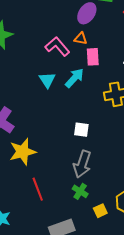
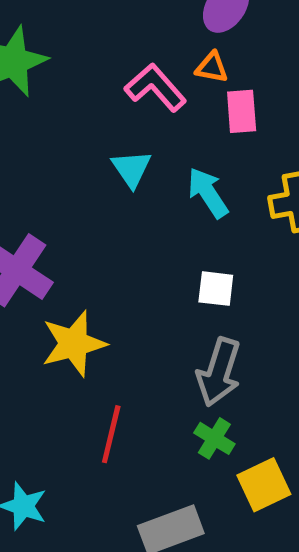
cyan arrow: (74, 78) -> (208, 193), moved, turned -75
red line: (38, 189) -> (111, 434), turned 35
yellow square: (100, 211) -> (264, 485), size x1.5

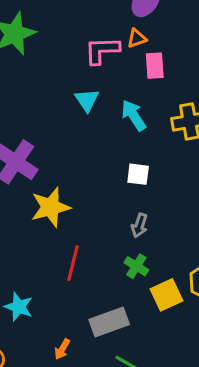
orange triangle: (212, 67) -> (137, 38), turned -30
pink L-shape: (155, 87) -> (102, 50), turned -51
gray arrow: (219, 372) -> (139, 225), size x0.6

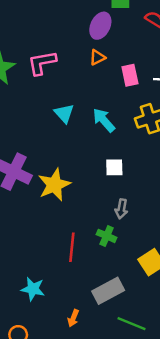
pink L-shape: (102, 50) -> (42, 63), moved
pink rectangle: (155, 66) -> (130, 75), moved
yellow star: (50, 207) -> (54, 185), moved
green cross: (136, 266) -> (107, 236), moved

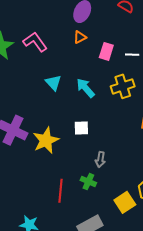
pink L-shape: (42, 63) -> (35, 42), turned 65
pink rectangle: (130, 75) -> (106, 51), turned 30
white square: (114, 167) -> (81, 128), moved

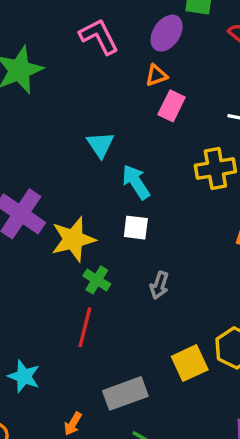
pink L-shape: (35, 42) -> (99, 36), moved
pink rectangle: (106, 51) -> (172, 106), moved
cyan arrow: (86, 88) -> (136, 182), moved
green cross: (88, 182) -> (97, 280), moved

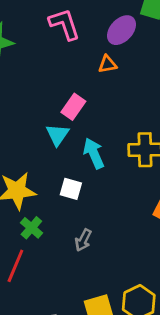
pink rectangle: (172, 106) -> (73, 107), moved
cyan triangle: (100, 145) -> (57, 135), moved
cyan arrow: (136, 182) -> (94, 153), moved

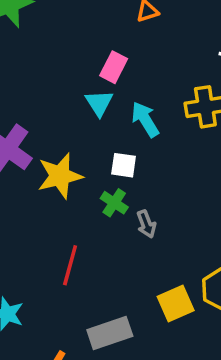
green cross: (31, 228) -> (114, 203), moved
gray arrow: (83, 240) -> (146, 224), turned -40

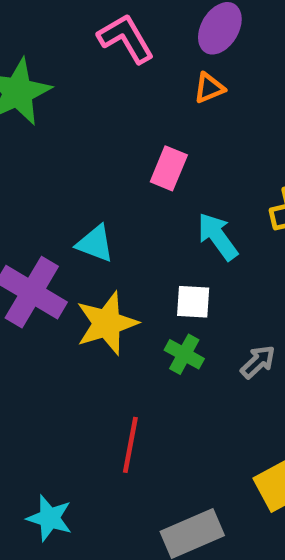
cyan triangle: (99, 103) -> (95, 244), moved, turned -32
gray arrow: (146, 224) -> (258, 362), moved, turned -108

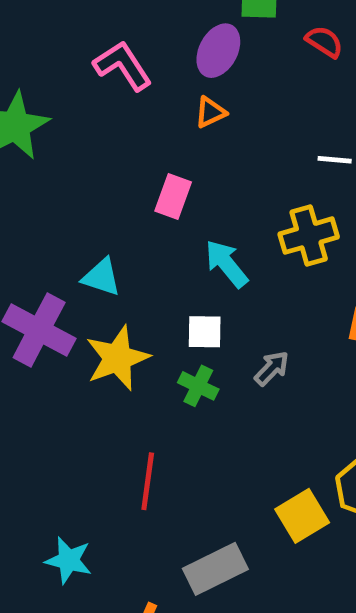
gray arrow: (258, 362) -> (272, 368), moved

